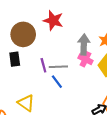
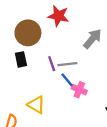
gray arrow: (84, 45) -> (92, 39), turned 42
pink cross: (85, 59) -> (79, 90), moved

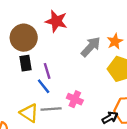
black rectangle: (21, 59) -> (26, 63), moved
gray line: (67, 64) -> (51, 109), moved
blue line: (67, 80) -> (44, 86), moved

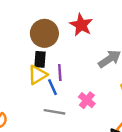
pink cross: (75, 99) -> (87, 100), moved
yellow triangle: (29, 113) -> (37, 75), moved, turned 42

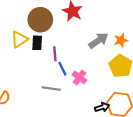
yellow triangle: (37, 75) -> (19, 39), moved
blue line: (52, 87) -> (62, 69), moved

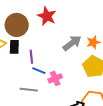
blue line: (62, 69) -> (39, 71), turned -40
pink cross: (79, 77) -> (55, 78), turned 32

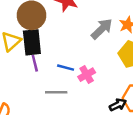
black rectangle: (14, 47) -> (32, 42), size x1.5
purple line: (31, 57) -> (35, 63), moved

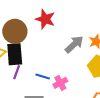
purple line: (35, 63) -> (17, 72), turned 32

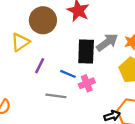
black rectangle: (15, 54) -> (86, 51), moved

